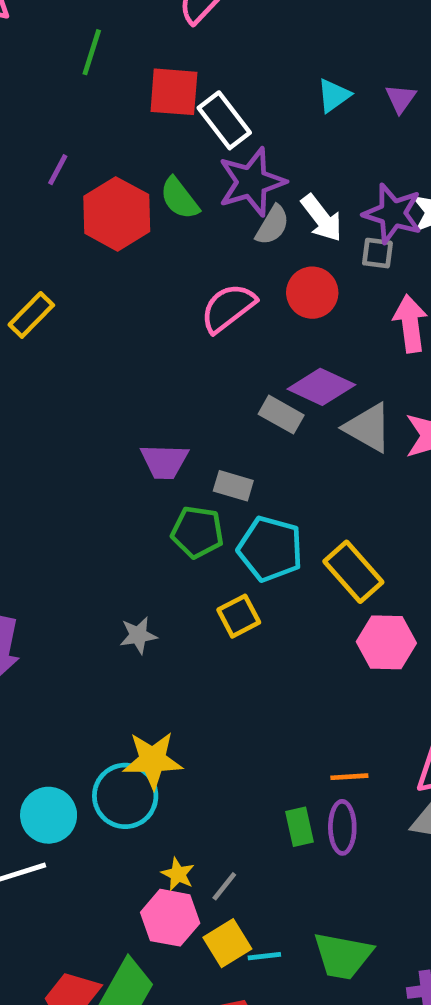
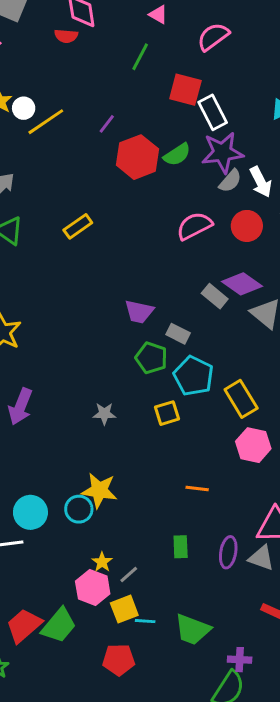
green semicircle: (179, 198) -> (177, 155), turned -96
yellow rectangle: (31, 315) -> (78, 226), moved
orange line: (349, 777) -> (197, 488), moved
cyan circle: (125, 796) -> (79, 509), size x0.7
purple ellipse: (342, 827) -> (228, 552), moved

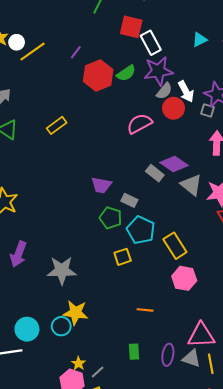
red circle: (247, 226) -> (173, 108), moved
gray star: (104, 414) -> (62, 270), moved, size x1.8

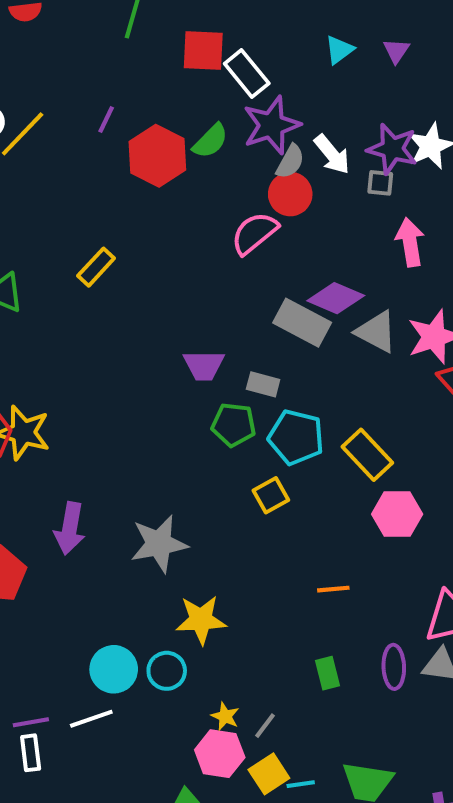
red circle: (173, 108) -> (290, 194), moved
gray rectangle: (155, 173) -> (302, 323), size x1.5
cyan circle: (61, 326) -> (167, 671), moved

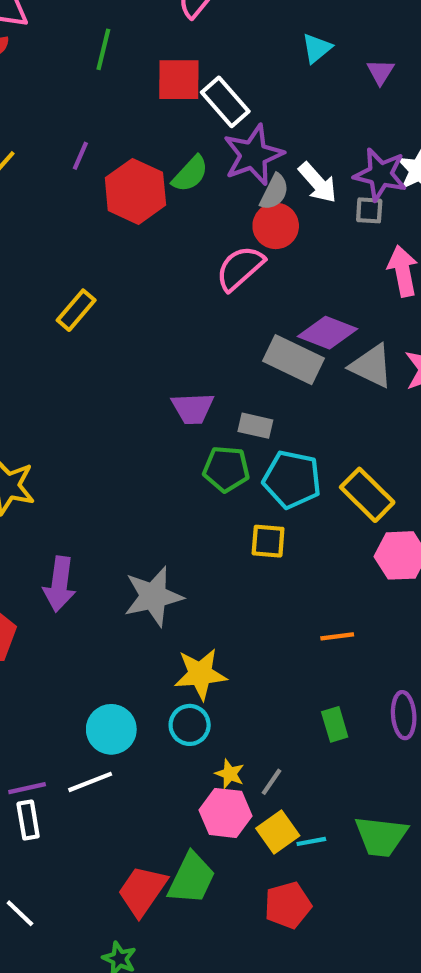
cyan triangle: (339, 50) -> (317, 48), moved
yellow square: (271, 495) -> (268, 541), turned 36
cyan circle: (167, 671) -> (190, 725), moved

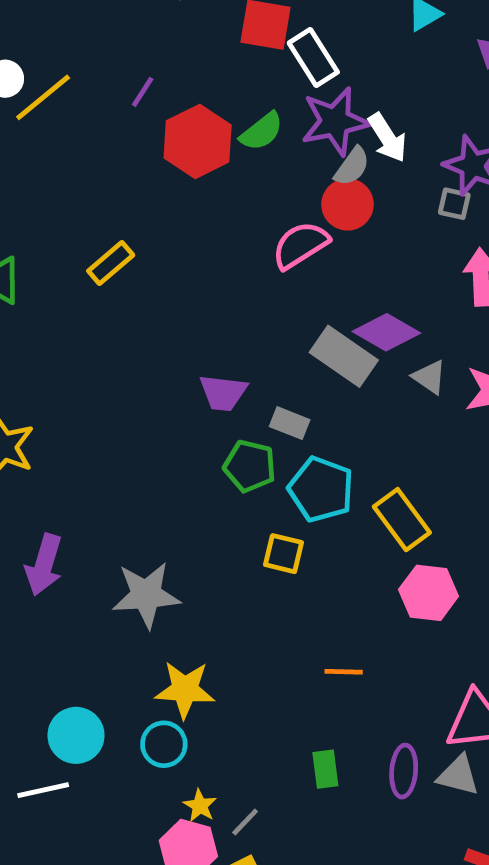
white arrow: (318, 183) -> (387, 138), moved
gray triangle: (371, 366) -> (429, 377), size x0.7

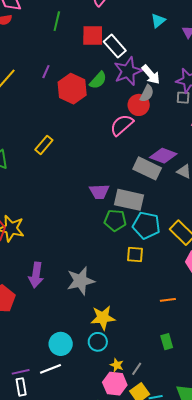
gray semicircle: (352, 166) -> (147, 93), moved
gray rectangle: (290, 423) -> (129, 200), size x1.8

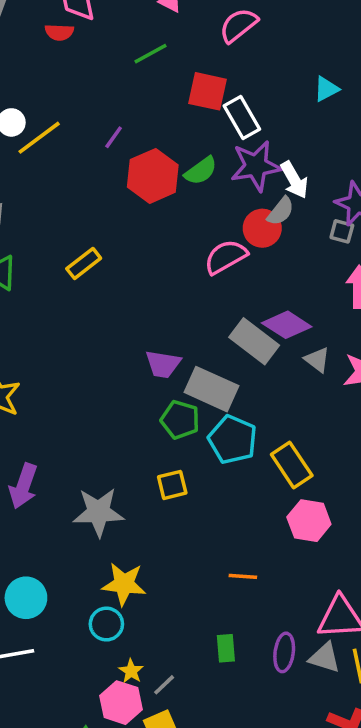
green line: (57, 21) -> (151, 54), turned 36
yellow square: (135, 255) -> (172, 485), moved, turned -30
cyan circle: (61, 344) -> (26, 598), moved

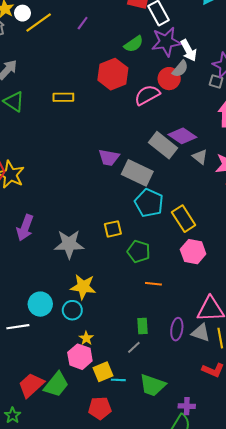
red hexagon: (153, 176) -> (113, 74), moved
yellow rectangle: (84, 264) -> (63, 97), turned 36
green pentagon: (180, 420) -> (139, 251), moved
cyan circle: (26, 598) -> (40, 304), moved
gray line: (164, 685) -> (134, 347), moved

